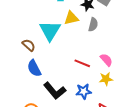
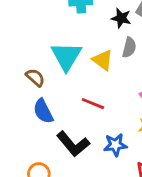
yellow triangle: (71, 18) -> (103, 60), moved, turned 49
red line: (82, 63) -> (93, 104), moved

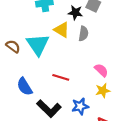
yellow triangle: (103, 60) -> (62, 30), moved
brown semicircle: (35, 77) -> (13, 46), moved

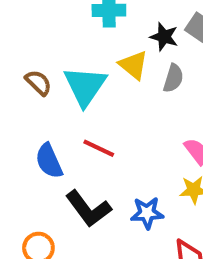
red line: (61, 77) -> (99, 148), moved

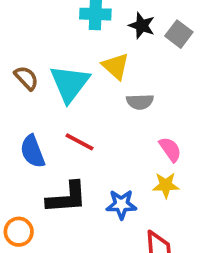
black star: (164, 37) -> (142, 26), moved
gray semicircle: (173, 78) -> (140, 102), moved, turned 68
black L-shape: (88, 209) -> (67, 198), turned -60

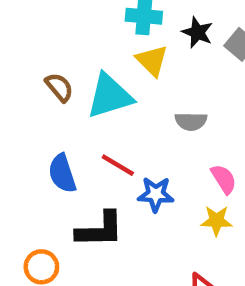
yellow triangle: (116, 66) -> (152, 60), moved
cyan triangle: (70, 83) -> (110, 96), turned 33
blue star: (121, 204) -> (156, 194), moved

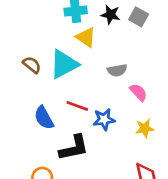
pink semicircle: (224, 179) -> (138, 92), moved

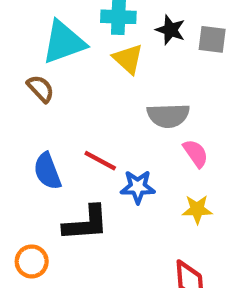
gray square: (139, 17) -> (212, 39), turned -30
cyan triangle: (64, 64) -> (64, 42), moved
gray semicircle: (117, 70) -> (168, 116), size x1.4

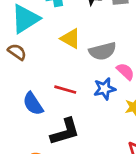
yellow triangle: (128, 59) -> (71, 39), moved
blue star: (138, 187) -> (105, 89), moved

